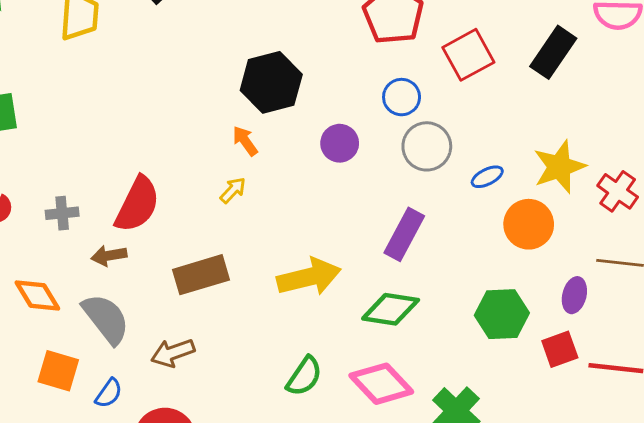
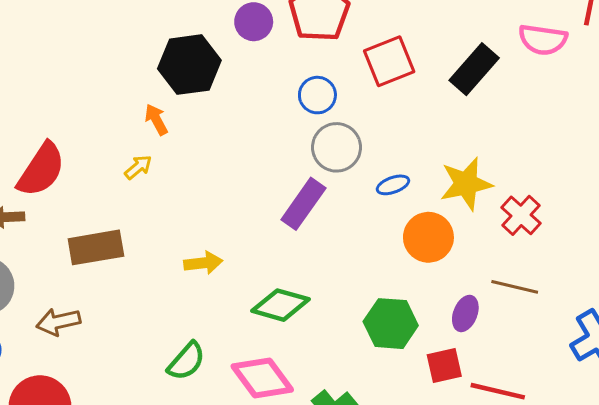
purple circle: (340, 143) -> (254, 22), moved
purple rectangle: (404, 234) -> (303, 204), moved
yellow arrow: (309, 277) -> (203, 263), size x0.6

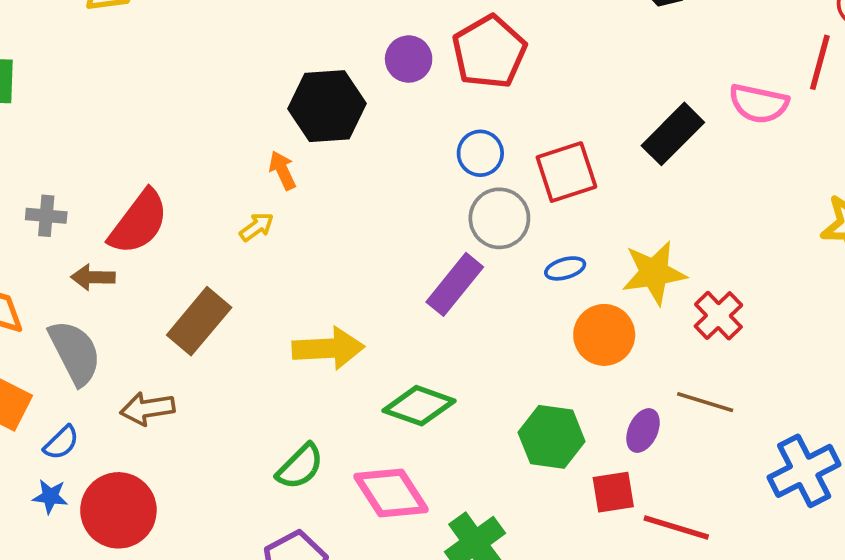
red square: (389, 61) -> (566, 172), moved
brown rectangle: (96, 247) -> (199, 321), turned -44
yellow arrow: (203, 263) -> (328, 348), size x1.5

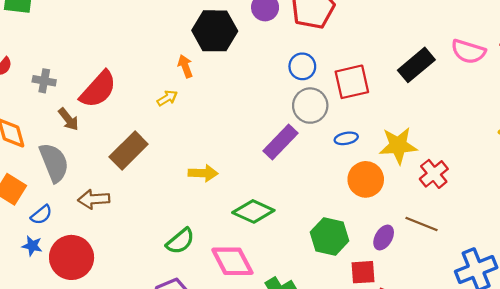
brown arrow: (93, 277) -> (68, 119), turned -135
yellow arrow: (328, 348) -> (203, 173), size x0.7

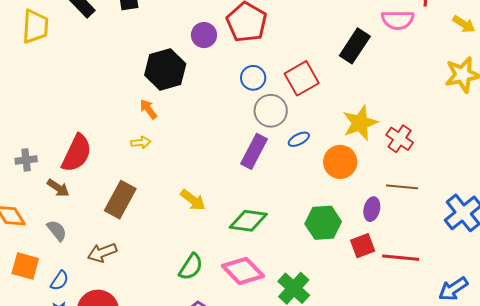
yellow arrow: (167, 98) -> (141, 142), turned 42
blue ellipse: (346, 138) -> (299, 139), moved
gray semicircle: (54, 163) -> (57, 230), size x0.6
yellow arrow: (203, 173) -> (193, 200), turned 52

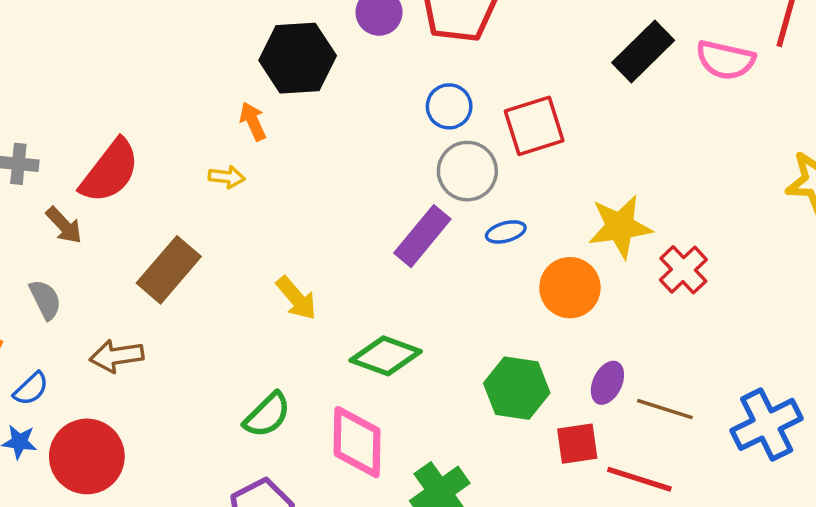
black rectangle: (355, 46) -> (643, 52), moved
brown line: (402, 187) -> (665, 409), moved
pink diamond: (243, 271) -> (357, 442), turned 33

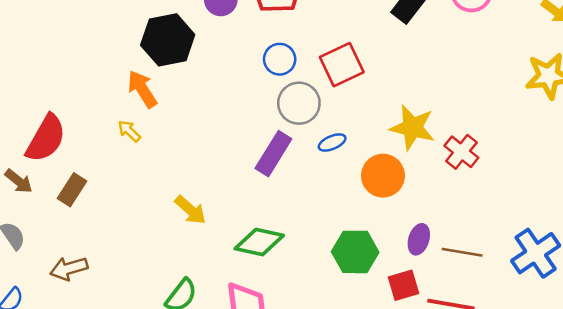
orange arrow: (253, 121) -> (142, 89), size x1.4
yellow arrow: (227, 177) -> (129, 131), turned -135
yellow star: (620, 227) -> (412, 128), turned 30
brown rectangle: (169, 270) -> (72, 190), moved, size x0.7

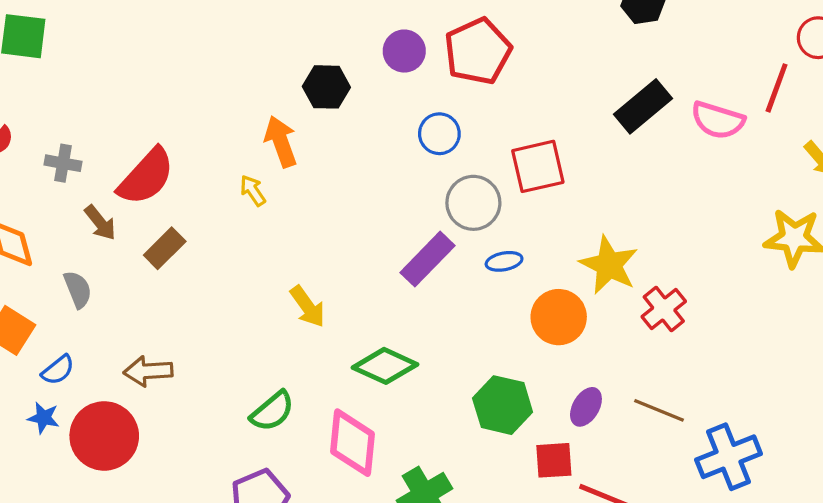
black hexagon: (168, 40) -> (326, 87), size x0.7
blue circle: (280, 59) -> (439, 134), moved
brown line: (462, 252) -> (659, 410), moved
brown arrow: (69, 268) -> (148, 371), moved

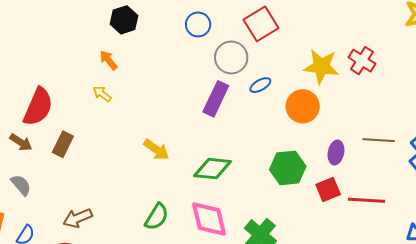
orange arrow: (281, 142) -> (109, 60), size x0.7
red cross: (664, 309) -> (362, 61), moved

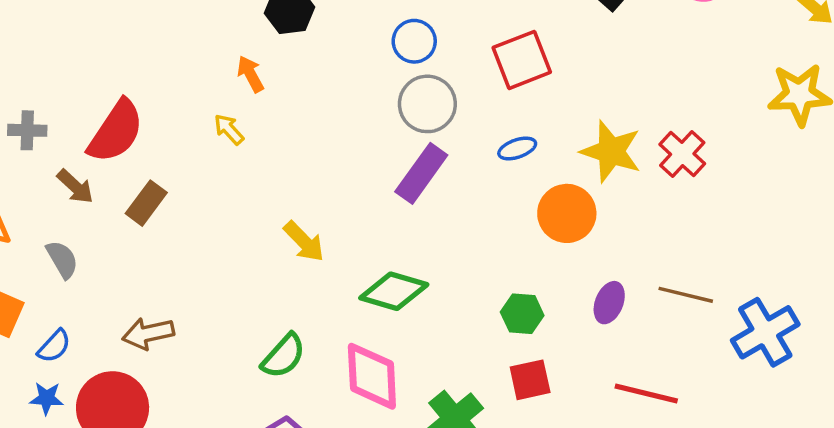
gray circle: (231, 57) -> (427, 104), moved
blue ellipse: (260, 85) -> (517, 148), moved
green hexagon: (288, 168) -> (522, 314), size x0.7
red square: (328, 189) -> (530, 380), moved

